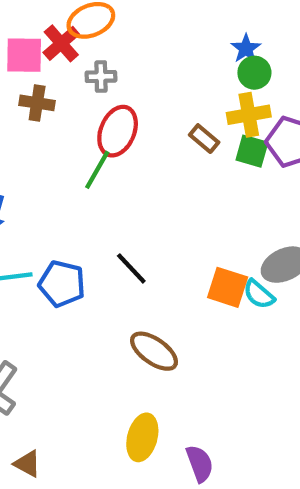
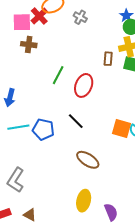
gray cross: (101, 77) -> (80, 17), moved, turned 32
red ellipse: (118, 131) -> (84, 85), moved
brown rectangle: (204, 139) -> (108, 59), turned 56

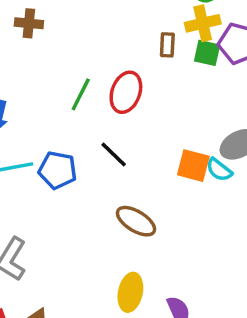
green line: (58, 75) -> (81, 94), moved

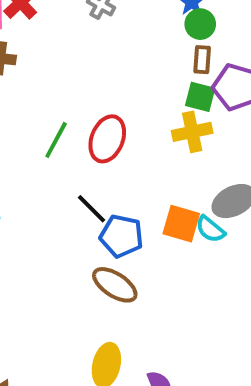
yellow cross: (203, 23) -> (192, 132), moved
brown rectangle: (167, 45) -> (202, 60), moved
blue pentagon: (58, 170) -> (121, 236), moved

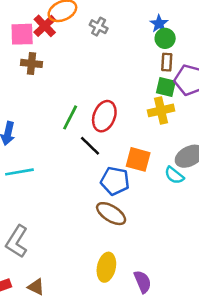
black line: (92, 209) -> (90, 146), moved
orange square: (181, 224) -> (138, 159), moved

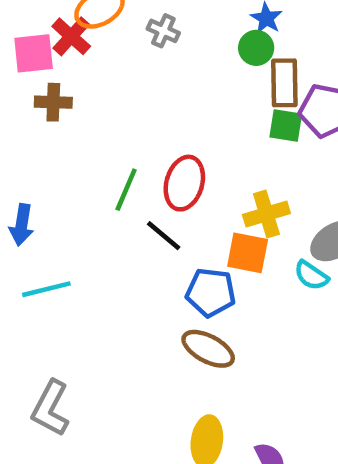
green circle: (165, 38) -> (256, 48), moved
brown rectangle: (167, 62) -> (284, 83), size x1.5
yellow cross: (161, 110) -> (266, 214), moved

